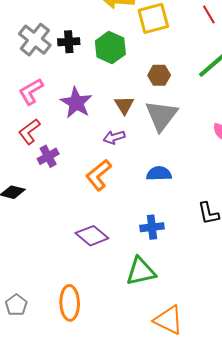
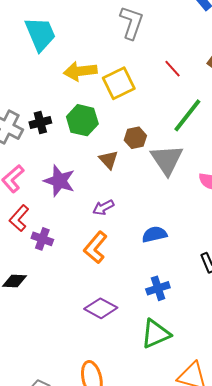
brown triangle: (124, 105) -> (109, 160), moved
gray triangle: (161, 116) -> (167, 160), moved
purple cross: (48, 156) -> (42, 239), turned -30

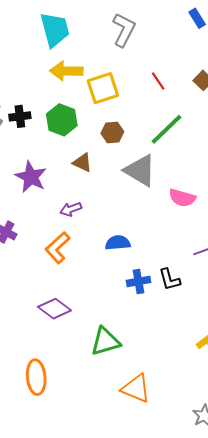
cyan trapezoid: (40, 34) -> (55, 30), moved
brown hexagon: (135, 138) -> (112, 132), moved
brown triangle: (109, 160) -> (82, 163), turned -30
gray triangle: (167, 160) -> (140, 170), turned -33
blue cross: (158, 288) -> (138, 281), moved

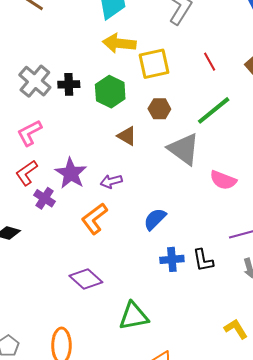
purple star: (31, 177) -> (71, 173), moved
blue semicircle: (118, 243) -> (155, 219), turned -45

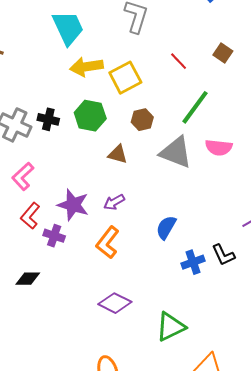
black cross: (69, 84) -> (48, 119), turned 30
pink semicircle: (223, 180) -> (219, 148), moved

